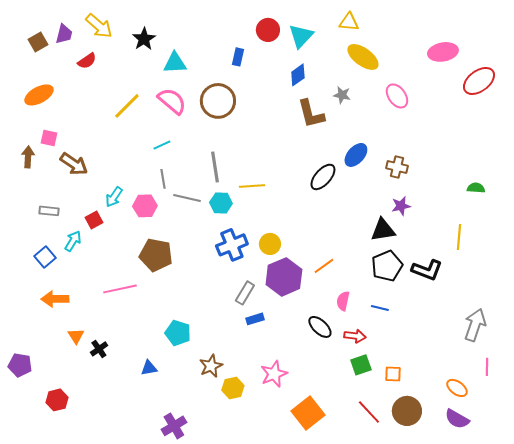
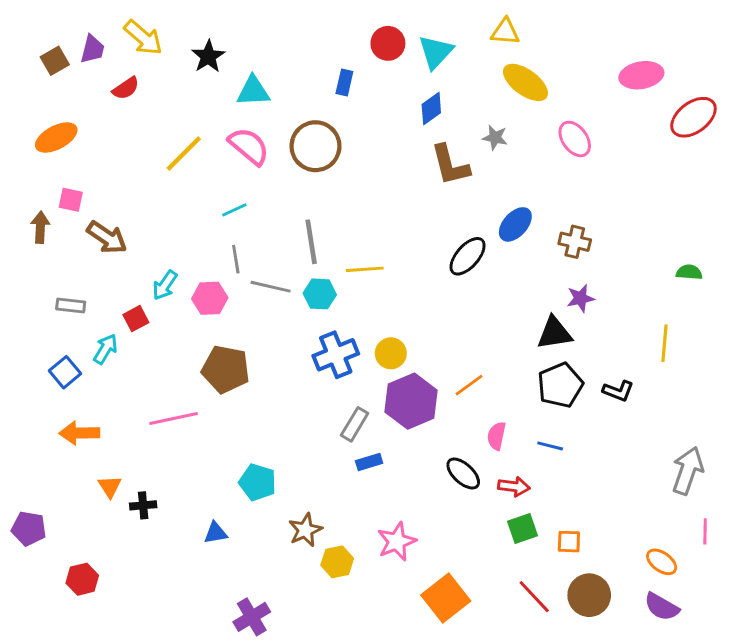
black L-shape: (427, 270) -> (618, 391), size x0.7
black cross: (99, 349) -> (143, 505), turned 30

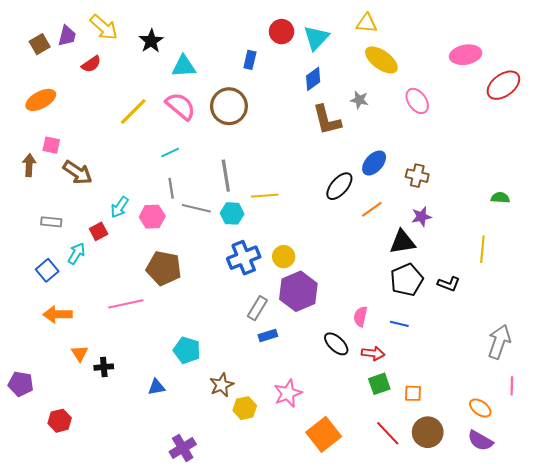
orange line: (469, 385) -> (372, 209), moved

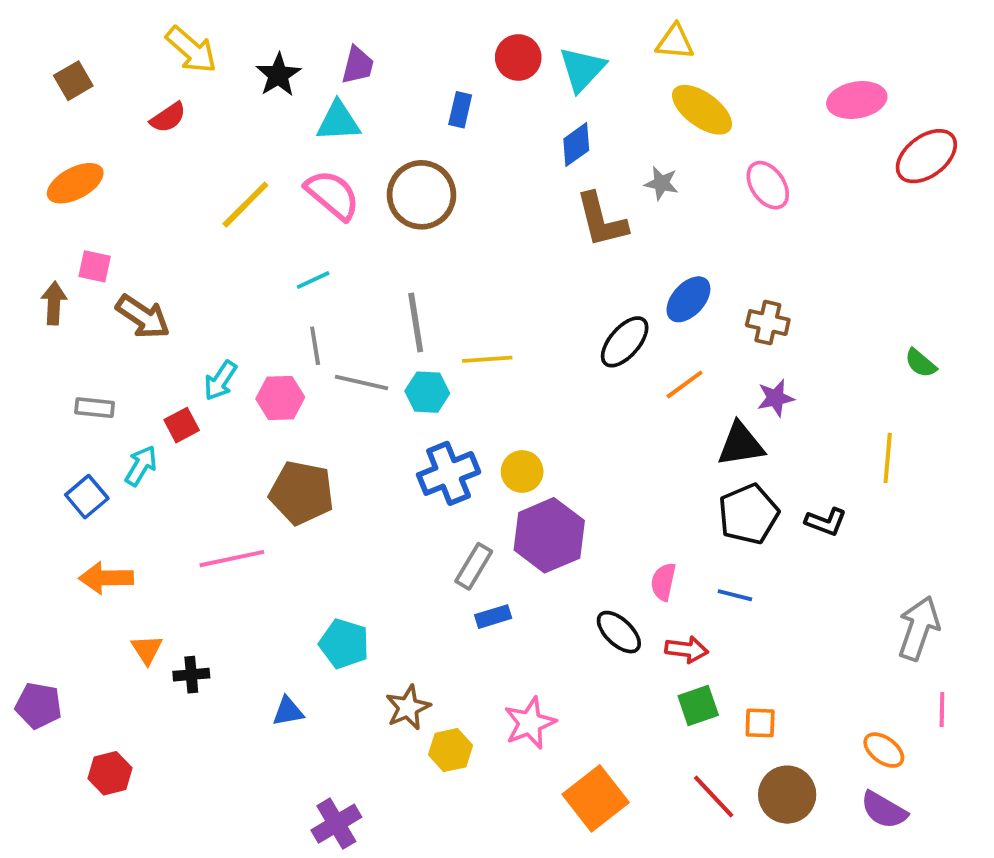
purple trapezoid: (67, 36) -> (358, 65), moved
green semicircle: (500, 198) -> (921, 363), turned -144

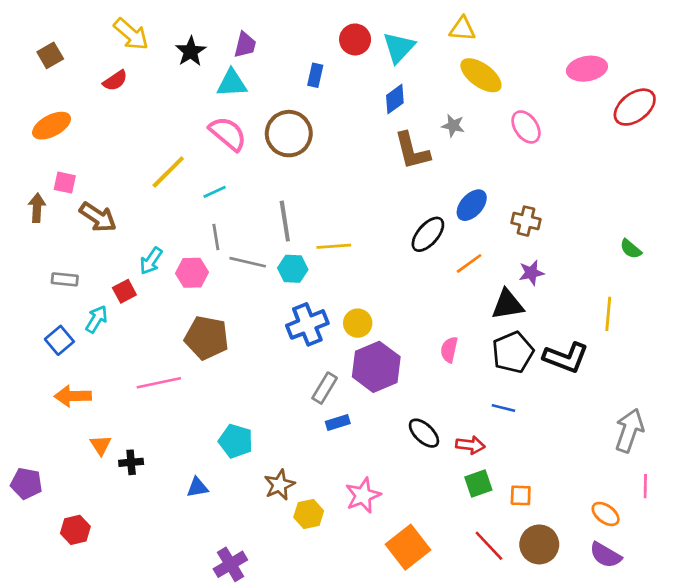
yellow line: (245, 205) -> (168, 172), moved
black L-shape: (826, 522) -> (566, 358), size x1.6
pink semicircle: (663, 582) -> (449, 350), moved

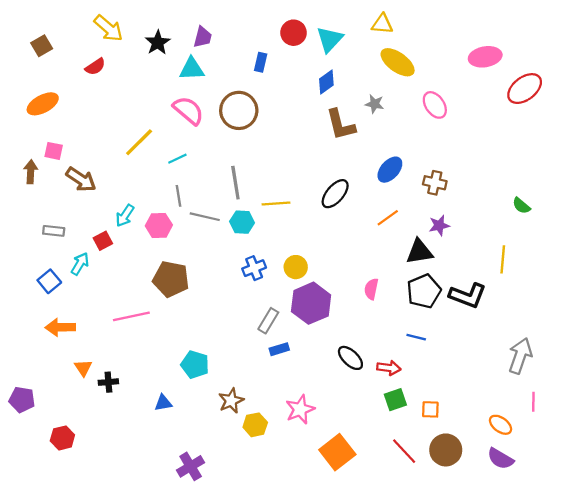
black ellipse: (428, 234) -> (335, 194), moved
blue cross: (307, 324) -> (254, 268), size x0.7

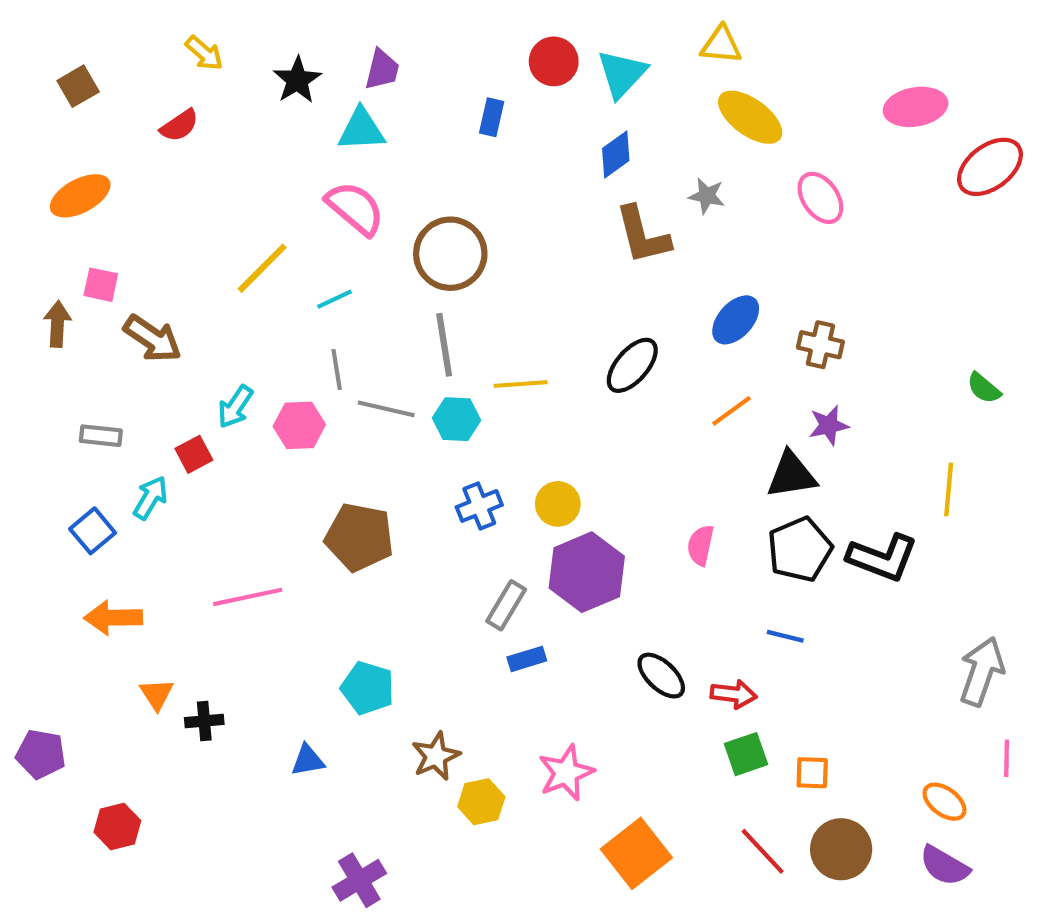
yellow arrow: (108, 28) -> (204, 53), size x0.7
brown circle: (239, 110) -> (450, 254), moved
brown pentagon: (171, 279) -> (359, 537), moved

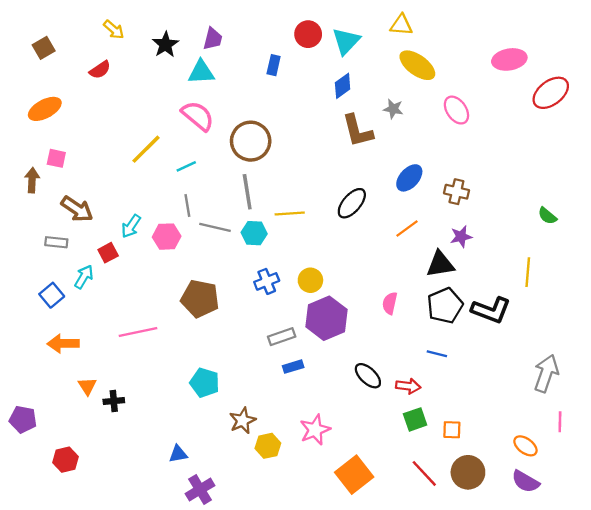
brown arrow: (153, 338) -> (77, 209), moved
gray rectangle: (506, 605) -> (282, 337), turned 40
blue triangle: (308, 760) -> (178, 454), moved

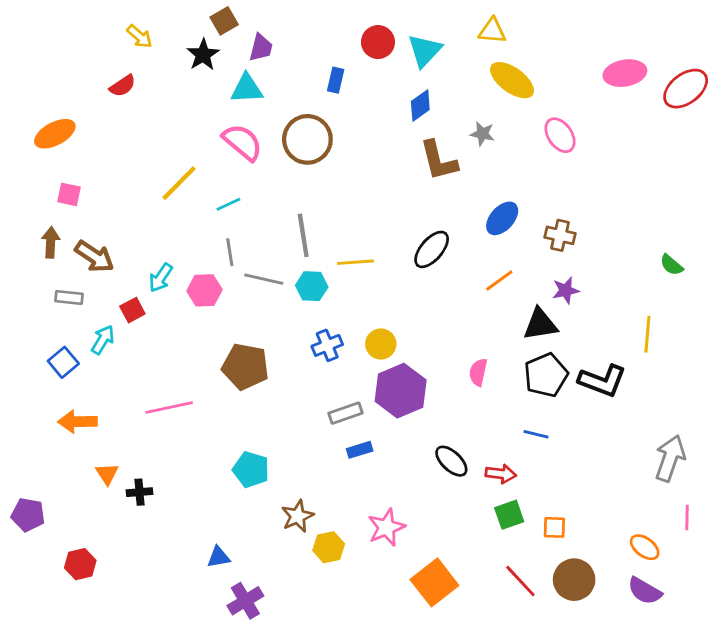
brown square: (44, 48) -> (224, 21), moved
red ellipse: (551, 93) -> (686, 89), moved
brown circle: (251, 141) -> (307, 139), moved
brown arrow: (32, 180) -> (51, 242), moved

